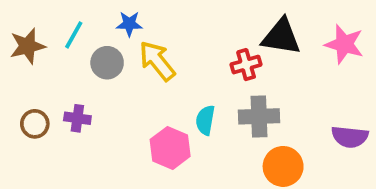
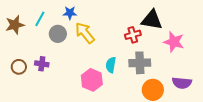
pink star: (344, 44) -> (174, 42), moved
purple semicircle: (350, 137) -> (182, 83), moved

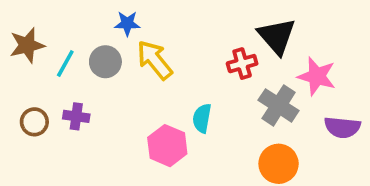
cyan line: (40, 19) -> (65, 64), moved
black triangle: (152, 20) -> (277, 36), turned 40
gray cross: (140, 63) -> (279, 105), moved, turned 35
purple semicircle: (182, 83) -> (342, 127), moved

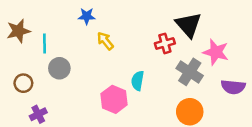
yellow arrow: (155, 60) -> (105, 41), size x0.7
gray circle: (105, 62) -> (59, 68), moved
cyan line: (65, 64) -> (44, 43), turned -30
purple cross: (76, 116) -> (38, 114), moved, turned -35

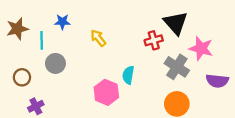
blue star: (87, 16) -> (62, 22), moved

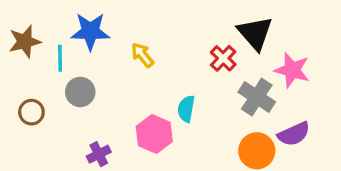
blue star: (62, 22) -> (90, 31), size x1.6
red cross: (154, 40) -> (223, 58), turned -30
purple semicircle: (217, 81) -> (294, 134), moved, turned -30
purple cross: (36, 106) -> (99, 154), moved

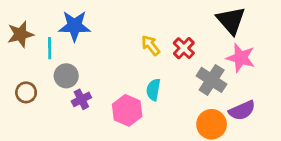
black triangle: (255, 33) -> (231, 20), moved
yellow arrow: (142, 55) -> (151, 45), moved
purple cross: (99, 154) -> (81, 99), moved

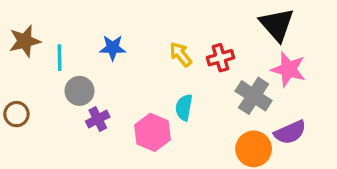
blue star: (74, 26) -> (113, 48), moved, size x0.7
red cross: (184, 48) -> (220, 58), turned 30
brown circle: (26, 92) -> (16, 114), moved

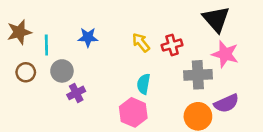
gray cross: (254, 96) -> (198, 75), turned -36
brown circle: (16, 114) -> (26, 72), moved
pink hexagon: (152, 132) -> (133, 112), moved

